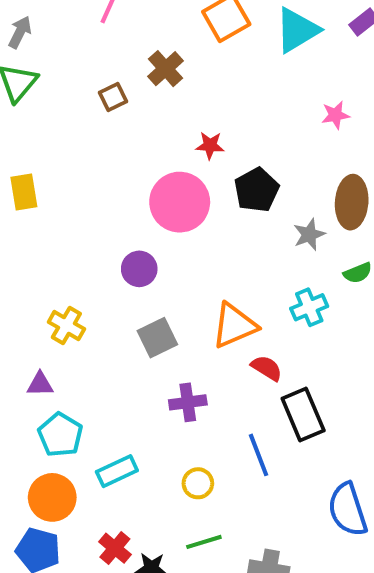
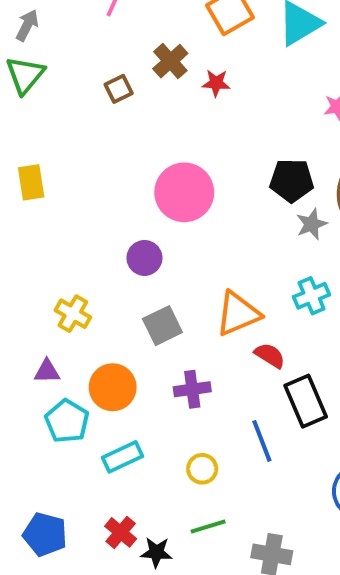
red star: (210, 145) -> (216, 83), moved
black pentagon: (257, 190) -> (292, 180), moved, turned 30
orange circle: (52, 497) -> (113, 387), moved

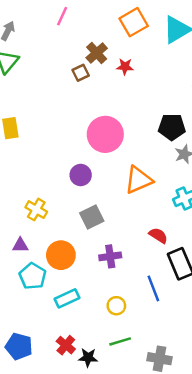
brown square: (119, 89) -> (81, 73), moved
orange triangle: (238, 314) -> (139, 180), moved

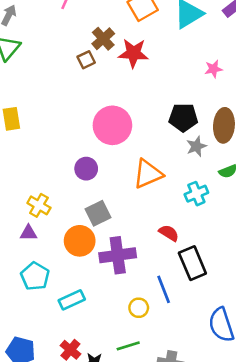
red star: (125, 67) -> (133, 53), size x1.6
purple triangle: (20, 245) -> (28, 233), moved
orange circle: (61, 255) -> (80, 241), moved
purple cross: (110, 256) -> (118, 255), size x1.5
yellow circle: (116, 306) -> (139, 308), moved

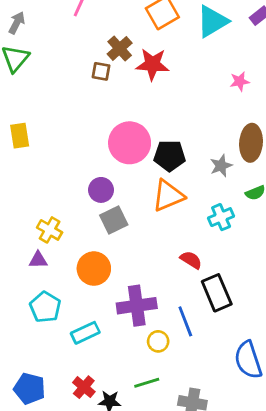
brown square: (86, 60) -> (101, 71), turned 36
black pentagon: (183, 117) -> (170, 156), moved
gray square: (98, 213) -> (114, 220), moved
purple cross: (118, 255) -> (137, 306), moved

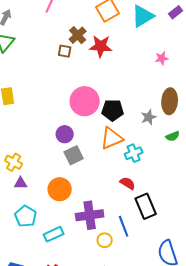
cyan cross: (221, 217) -> (134, 153), moved
yellow cross: (50, 230) -> (14, 162), moved

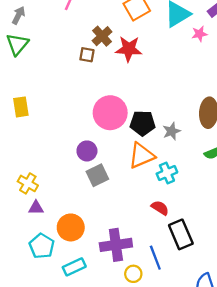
pink star: (162, 58) -> (199, 34), moved
gray star: (149, 117) -> (172, 131), moved
orange circle: (60, 189) -> (71, 227), moved

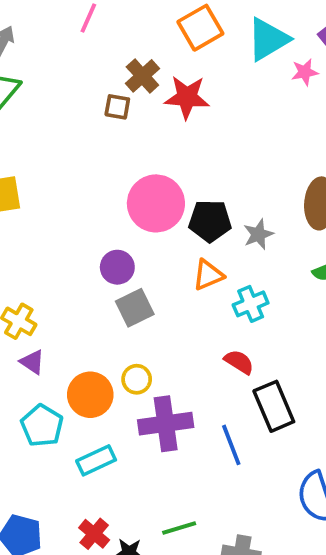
orange triangle: (141, 156) -> (208, 275), size x0.7
purple triangle: (36, 208) -> (32, 362), turned 35
yellow circle: (133, 274) -> (137, 379), moved

